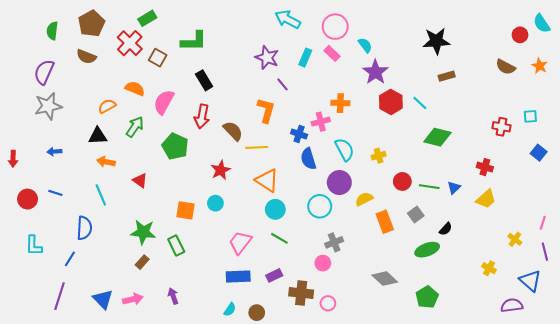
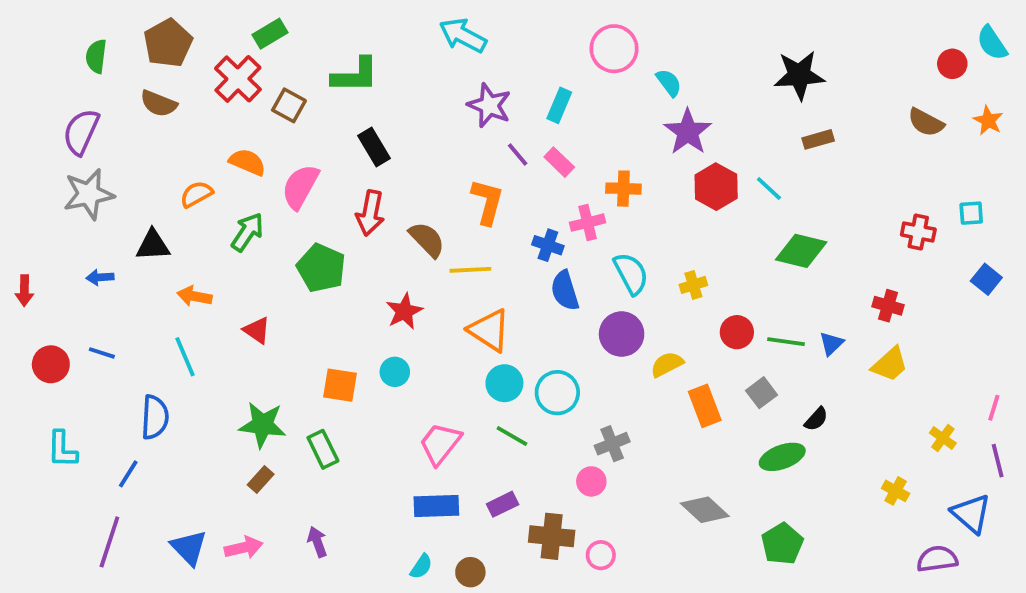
cyan arrow: (288, 19) -> (463, 35), moved
pink rectangle: (332, 53) -> (559, 162), moved
black triangle: (98, 136) -> (153, 245), moved
cyan circle: (320, 206) -> (557, 393), moved

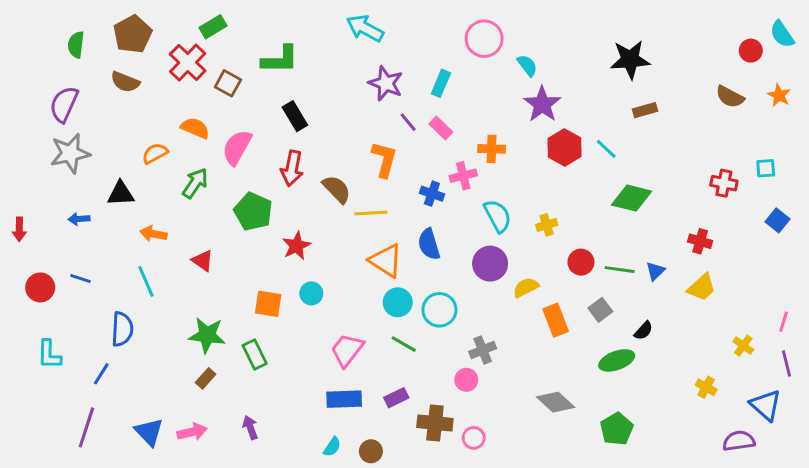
blue semicircle: (565, 291) -> (429, 244), moved
red star: (404, 311) -> (296, 246), moved

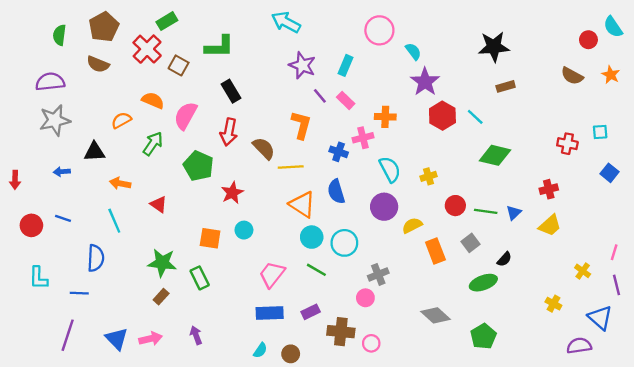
purple semicircle: (64, 104) -> (50, 82), turned 60
red cross: (700, 241) -> (549, 189), turned -30
blue line: (101, 374) -> (79, 293), turned 60

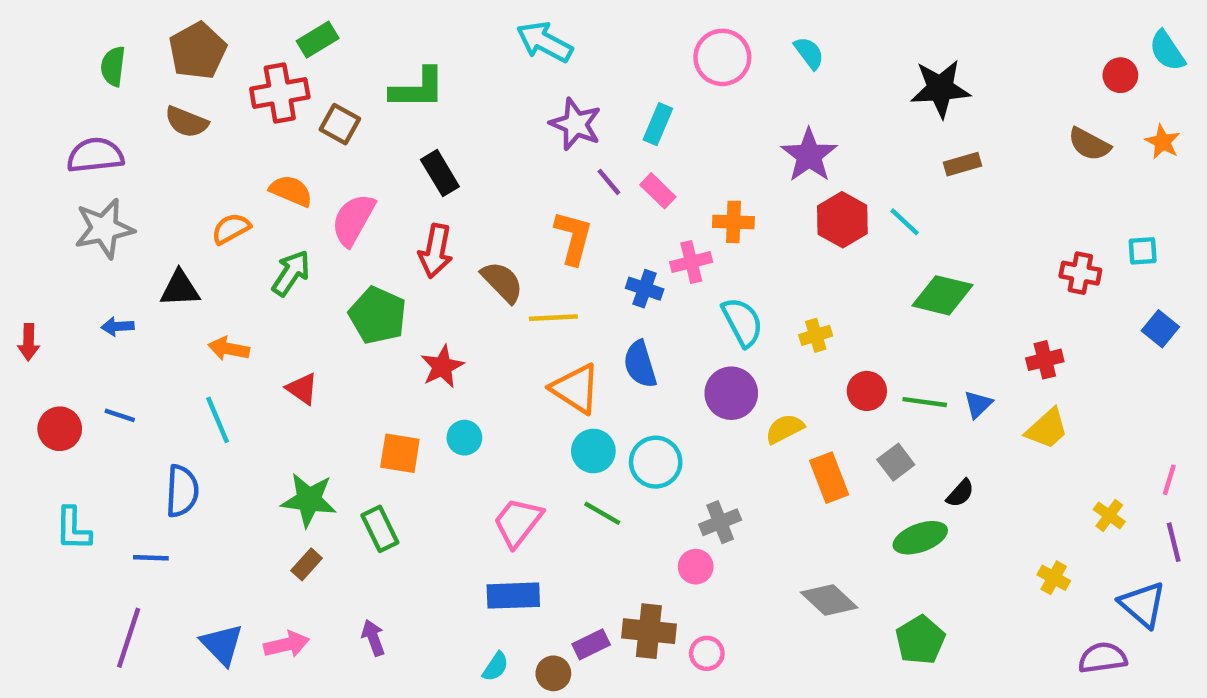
red cross: (147, 49) -> (280, 93), turned 36
cyan semicircle: (413, 51) -> (809, 53), moved
purple rectangle: (311, 312) -> (591, 644), moved

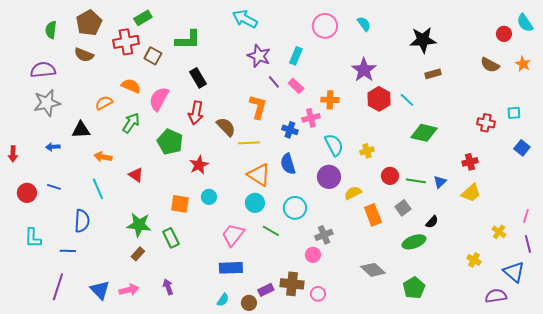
cyan circle: (593, 451) -> (255, 203), moved

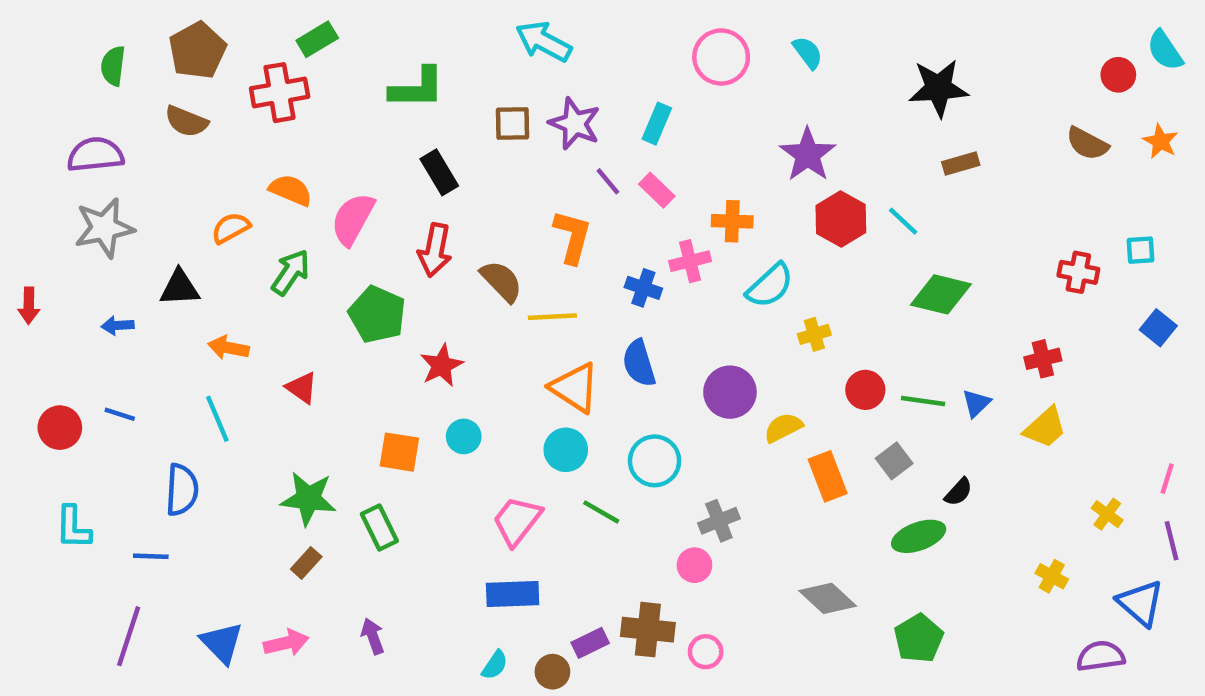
brown square: (153, 56) -> (513, 124), moved, turned -30
cyan semicircle: (334, 145) -> (770, 286), moved, turned 75
red arrow: (13, 154) -> (29, 306), moved

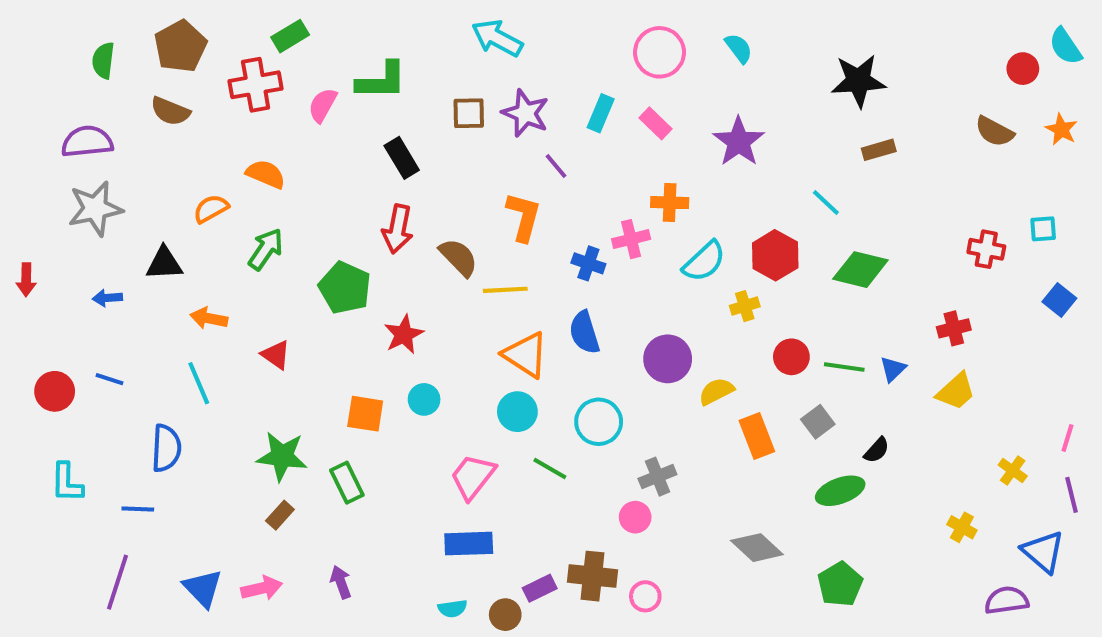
pink rectangle: (657, 190) -> (655, 123), moved
pink semicircle: (353, 219) -> (323, 105), moved, size x0.7
red hexagon: (841, 219) -> (775, 255), moved
cyan semicircle: (495, 665) -> (452, 608), turned 48

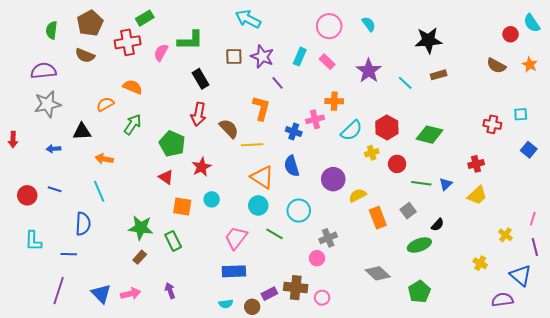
cyan line: (826, 203) -> (405, 83), moved
red triangle: (276, 355) -> (166, 177), moved
red circle: (791, 357) -> (397, 164), moved

